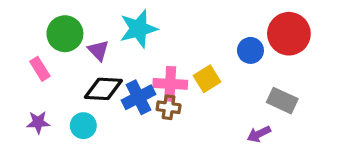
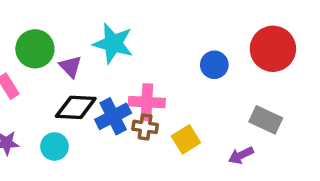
cyan star: (138, 29) -> (113, 43), turned 30
blue circle: (250, 50) -> (214, 65), moved
yellow square: (207, 79) -> (186, 139), moved

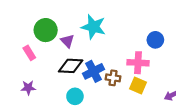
pink cross: (147, 102) -> (138, 63), moved
yellow square: (186, 139) -> (138, 85), turned -35
cyan circle: (54, 146) -> (75, 96), moved

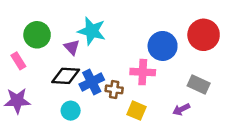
blue circle: (155, 40) -> (163, 46), size x1.5
purple triangle: (67, 41) -> (72, 47), moved
yellow square: (138, 85) -> (136, 111), moved
purple star: (28, 88) -> (17, 101), size x1.5

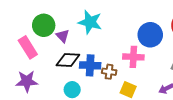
purple triangle: (72, 47) -> (63, 36), moved
pink rectangle: (18, 61) -> (28, 47), size x1.5
blue cross: (92, 82) -> (90, 65), turned 30

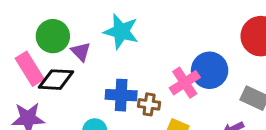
blue circle: (150, 35) -> (210, 70), moved
pink cross: (133, 57) -> (185, 83), turned -36
black diamond: (68, 60) -> (56, 80), moved

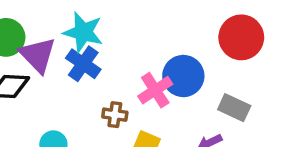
purple triangle: (81, 52) -> (38, 55), size x1.6
blue cross: (121, 95) -> (83, 64), moved, turned 32

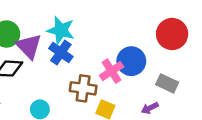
brown cross: (115, 115) -> (83, 88), size x1.5

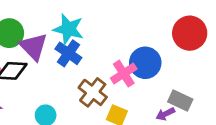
gray rectangle: (167, 83) -> (180, 100), moved
brown cross: (83, 88) -> (93, 92), turned 30

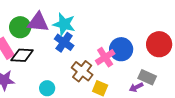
red circle: (190, 33) -> (159, 44), moved
purple triangle: (33, 47) -> (38, 22), moved, turned -40

